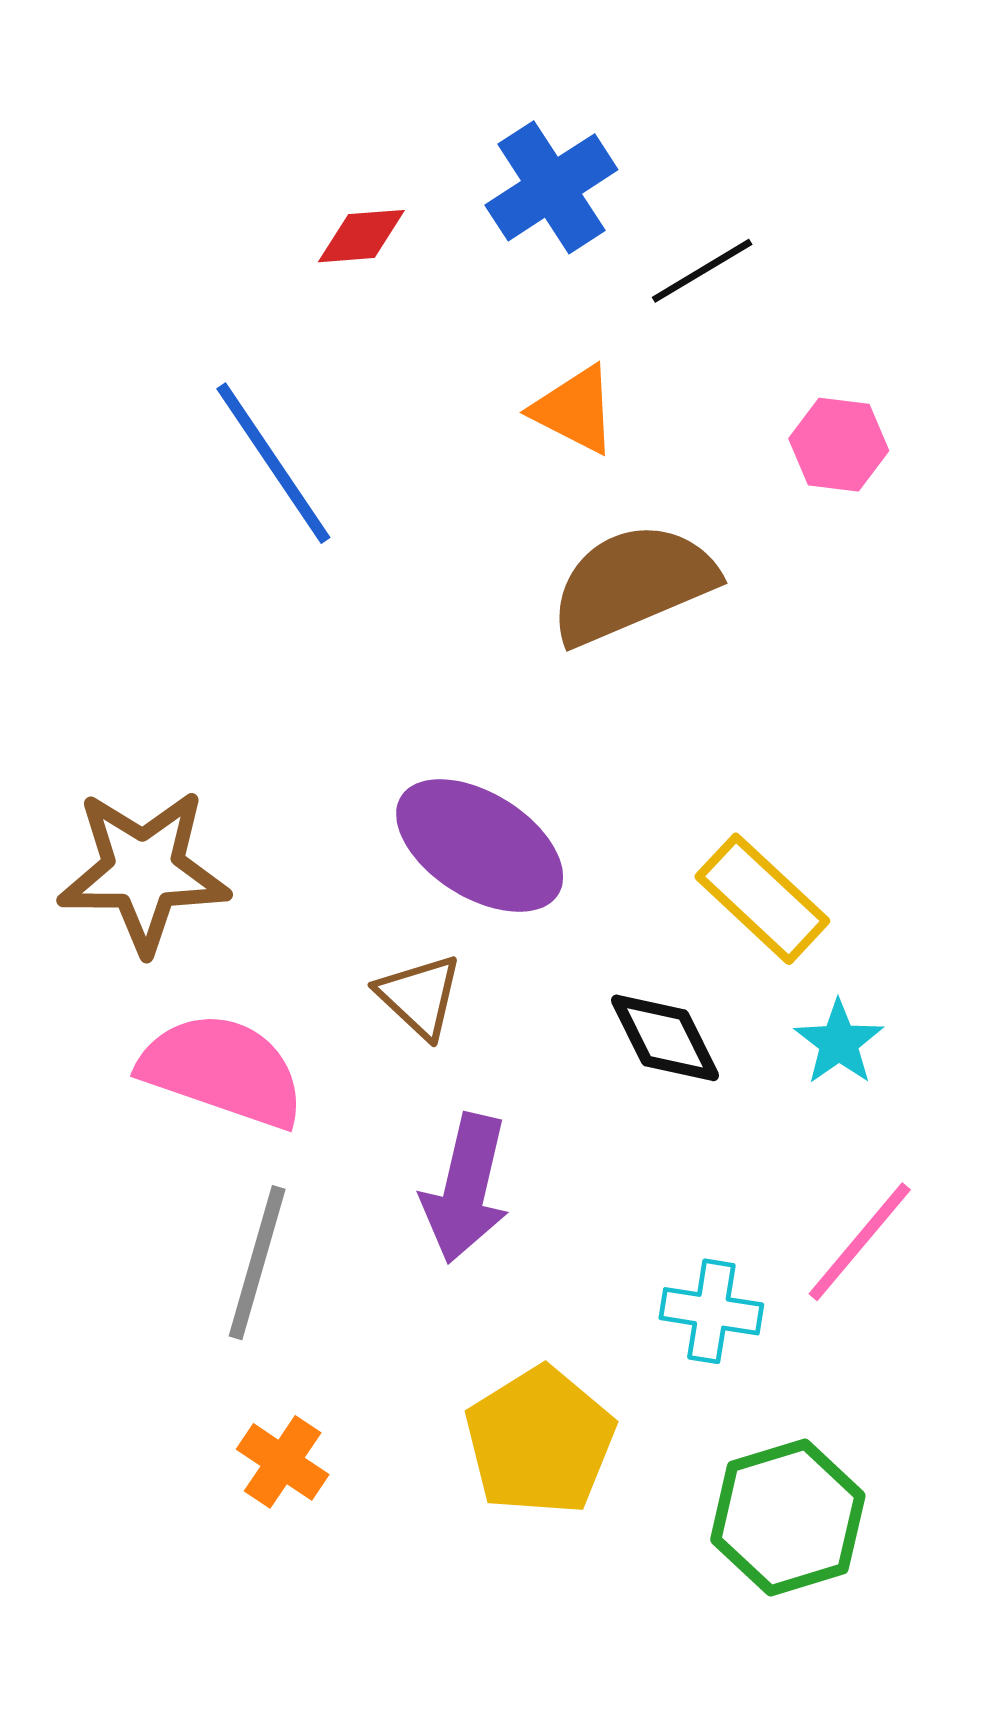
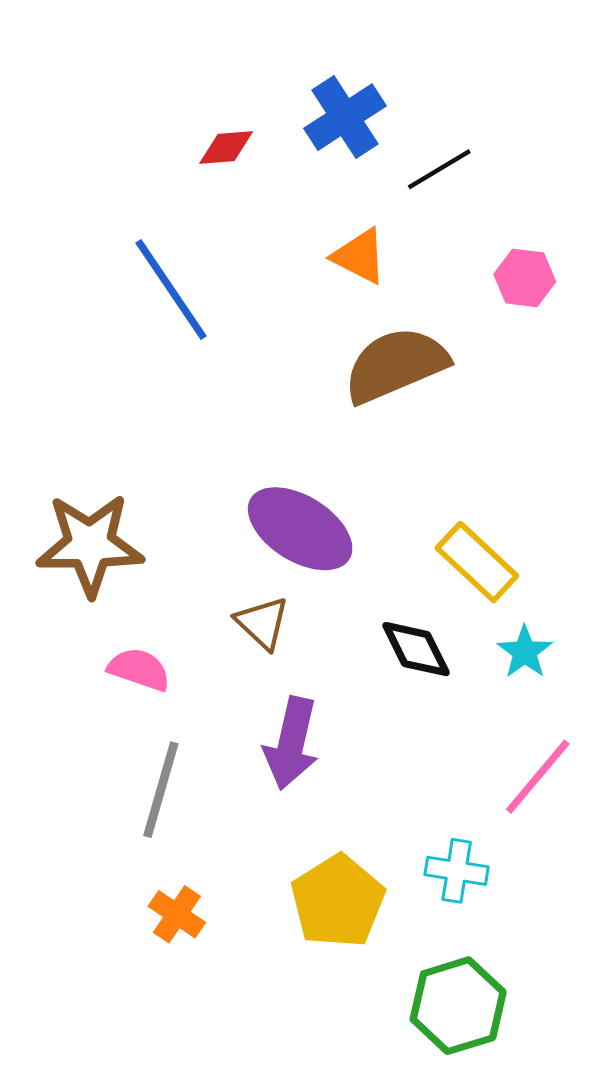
pink semicircle: (222, 1070) -> (139, 669), size x0.6
cyan cross: (711, 1311) -> (457, 871), moved
green hexagon: (788, 1518) -> (458, 1006), moved

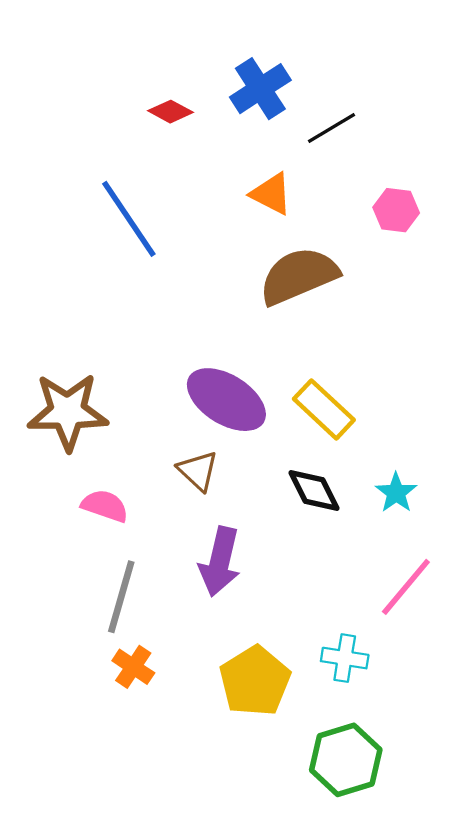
red diamond: (226, 147) -> (171, 112), turned 33
yellow rectangle: (477, 562) -> (324, 409), moved
orange cross: (177, 914) -> (133, 667), moved

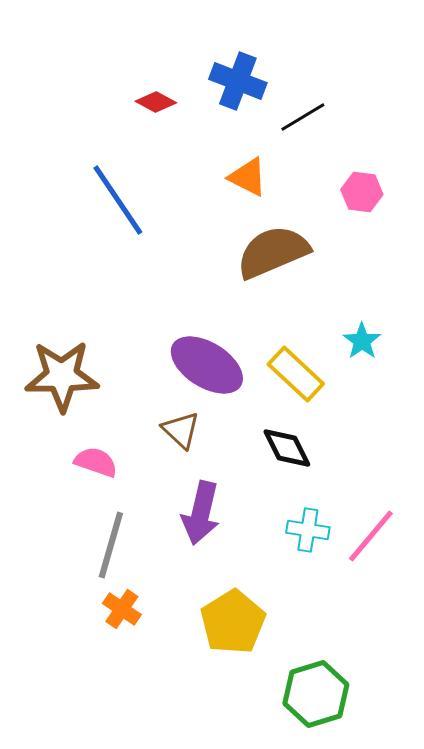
blue cross: (260, 89) -> (238, 81), turned -36
cyan star: (396, 493) -> (362, 341), moved
cyan cross: (345, 658) -> (308, 530), moved

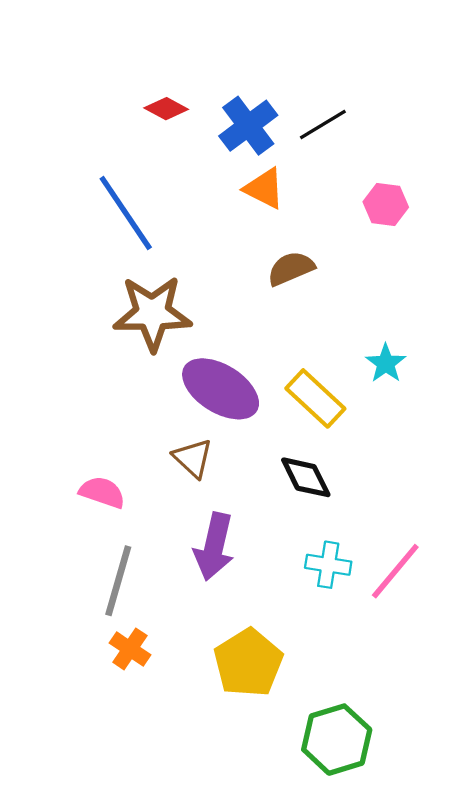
blue cross: (238, 81) -> (248, 126), moved, turned 32
brown semicircle: (273, 252) -> (291, 268), size x0.6
brown star: (62, 376) -> (152, 313), moved

